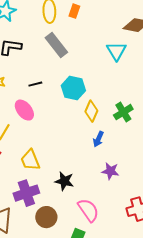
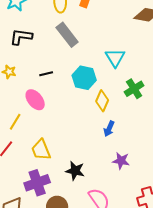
cyan triangle: (116, 51) -> (115, 58), moved
green cross: (123, 112) -> (134, 89), moved

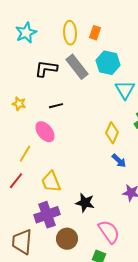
black L-shape: (21, 37) -> (46, 69), moved
cyan hexagon: (84, 78) -> (108, 63), moved
blue arrow: (109, 129) -> (119, 161), turned -70

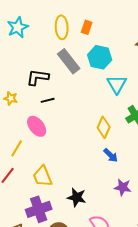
black L-shape: (46, 69) -> (38, 77), moved

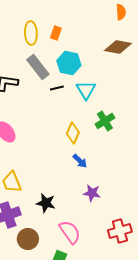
black line: (48, 100) -> (57, 88), moved

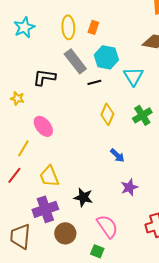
cyan triangle: (86, 90) -> (133, 76), moved
yellow diamond: (73, 133) -> (107, 114), moved
purple star: (92, 193) -> (129, 187), turned -30

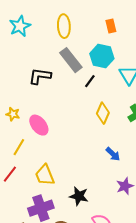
orange rectangle: (93, 27) -> (111, 26), moved, turned -32
black line: (94, 82) -> (90, 81), turned -40
yellow star: (17, 98) -> (13, 114), moved

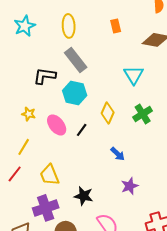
cyan hexagon: (102, 56) -> (75, 93), moved
black line: (90, 81) -> (82, 130), moved
yellow star: (13, 114) -> (29, 114), moved
pink ellipse: (39, 125) -> (57, 125), moved

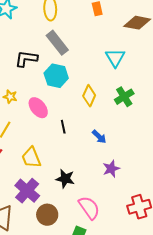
black line: (82, 130) -> (63, 127), moved, turned -48
purple cross: (46, 208) -> (27, 191), turned -30

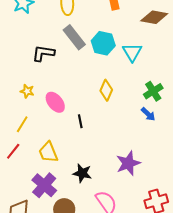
cyan hexagon: (56, 76) -> (103, 43), moved
green cross: (124, 97) -> (153, 91), moved
blue arrow: (99, 137) -> (148, 114), moved
purple star: (111, 169) -> (128, 163), size x1.4

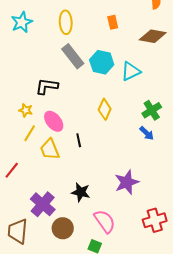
cyan triangle: (132, 52) -> (131, 71), turned 35
black L-shape: (43, 53) -> (47, 86), moved
yellow line: (22, 124) -> (30, 133), moved
yellow trapezoid: (48, 152) -> (50, 149), moved

